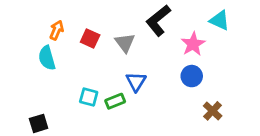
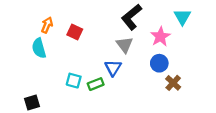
cyan triangle: (220, 20) -> (182, 17), turned 36
gray triangle: (125, 43) -> (125, 45), moved
brown cross: (213, 111) -> (173, 83), moved

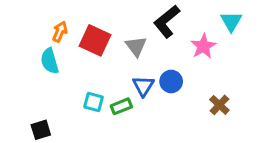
red square: (75, 32) -> (95, 40), size x1.5
gray triangle: (125, 45) -> (136, 46), moved
blue circle: (159, 63) -> (171, 81), moved

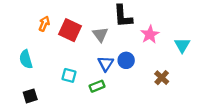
black L-shape: (167, 21) -> (123, 16), turned -55
cyan triangle: (231, 21) -> (182, 45), moved
cyan semicircle: (50, 61) -> (26, 59), moved
green rectangle: (121, 106) -> (97, 86), moved

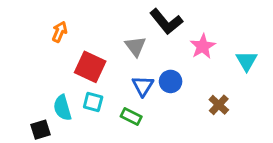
black L-shape: (123, 16) -> (166, 22), turned -35
red square: (70, 30) -> (90, 67), moved
cyan semicircle: (26, 59) -> (62, 108), moved
green rectangle: (97, 86) -> (131, 117), turned 48

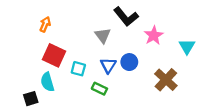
red square: (90, 67) -> (54, 55), moved
cyan square: (93, 102) -> (78, 69), moved
brown cross: (219, 105) -> (166, 80), size x1.5

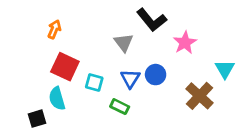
cyan triangle: (187, 47) -> (225, 69), moved

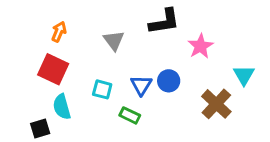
black L-shape: (152, 20) -> (164, 22), turned -60
gray triangle: (124, 43) -> (114, 40), moved
red square: (65, 67) -> (53, 69), moved

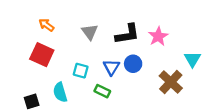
black L-shape: (164, 22) -> (127, 34), moved
orange arrow: (59, 32) -> (46, 25), turned -77
cyan semicircle: (62, 107) -> (60, 92), moved

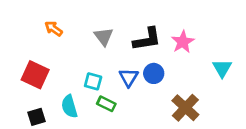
red square: (42, 55) -> (35, 75), moved
brown cross: (171, 82) -> (185, 108), moved
green rectangle: (102, 91) -> (106, 104), moved

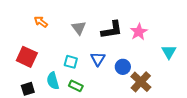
blue circle: (154, 73) -> (123, 67), moved
green rectangle: (106, 104) -> (76, 86), moved

